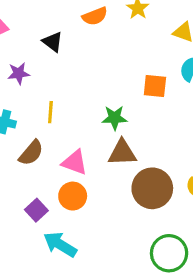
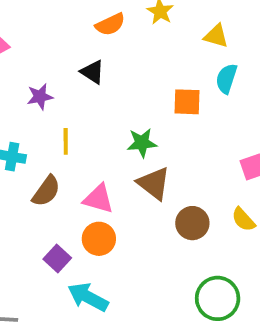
black triangle: (53, 42) -> (92, 72), moved
purple star: (19, 73) -> (40, 97), moved
brown triangle: (122, 153) -> (154, 183), turned 44
brown circle: (152, 188) -> (192, 223), size x0.7

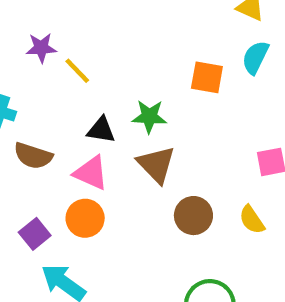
black triangle: (92, 72) -> (101, 130), moved, turned -32
yellow line: (66, 141) -> (77, 71), moved, turned -52
brown semicircle: (46, 191) -> (33, 156), turned 64

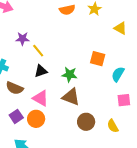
cyan semicircle: (255, 57) -> (118, 74), moved
black triangle: (101, 130) -> (41, 71), moved, turned -32
brown triangle: (156, 164) -> (71, 97), turned -30
purple square: (35, 234) -> (16, 116), moved

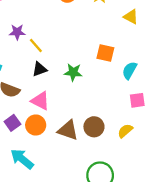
brown triangle: (71, 97) -> (68, 130), moved
yellow semicircle: (113, 126) -> (125, 131), turned 80

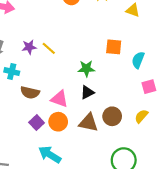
purple star: (17, 32) -> (29, 47), moved
black triangle: (40, 69) -> (87, 92), moved

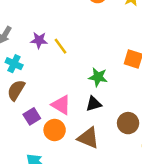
brown semicircle: (30, 92) -> (16, 90), moved, turned 96
brown circle: (112, 116) -> (128, 123), moved
purple square: (37, 123) -> (32, 116), moved

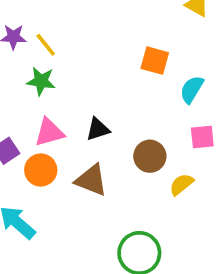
green star: (98, 77) -> (41, 81), moved
pink triangle: (61, 105) -> (49, 132), turned -45

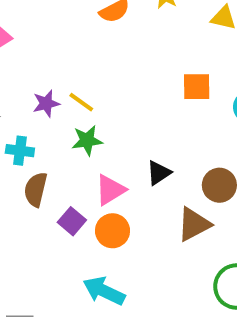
brown triangle: (91, 180) -> (194, 224), moved, turned -33

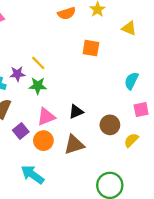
orange square: (197, 87) -> (91, 48), moved
purple star: (46, 103) -> (17, 74), moved
brown triangle: (194, 224) -> (74, 145), moved

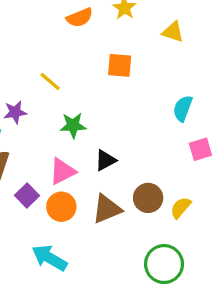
yellow line: (38, 63) -> (50, 82), moved
green star: (38, 86) -> (73, 125), moved
brown circle: (110, 125) -> (148, 198), moved
yellow semicircle: (131, 140) -> (181, 208), moved

